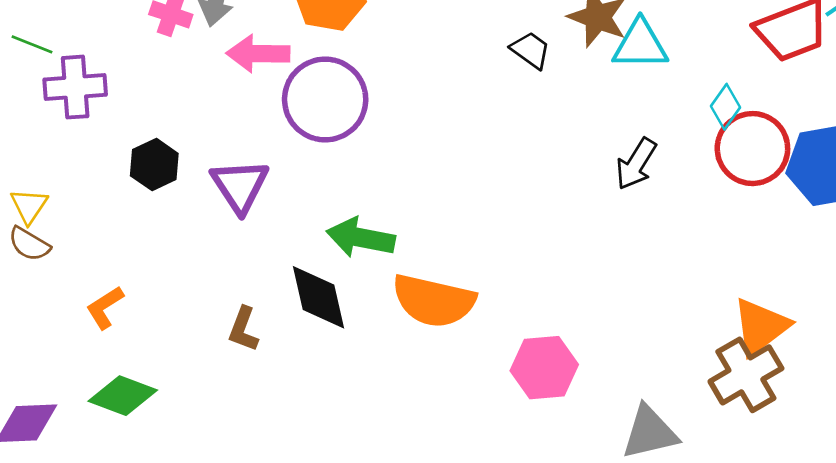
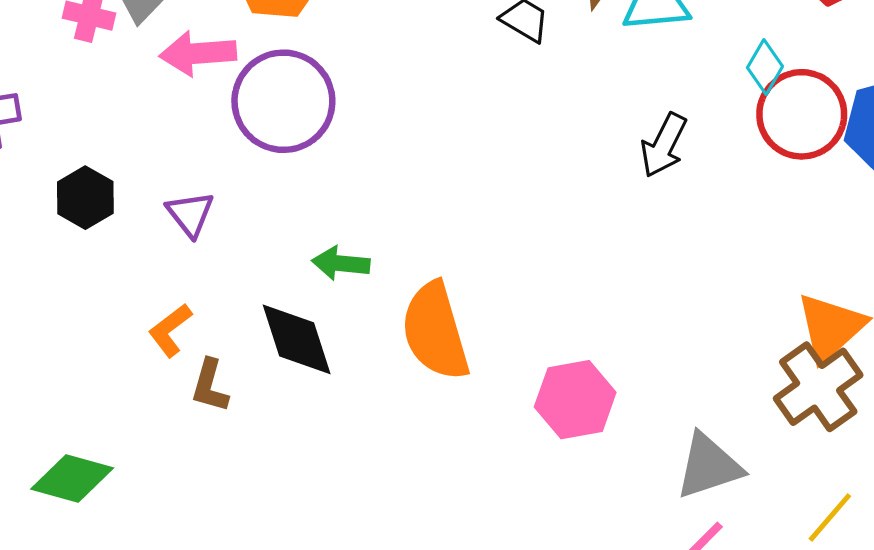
purple triangle: (240, 186) -> (190, 214), size x0.7
green arrow: (361, 238) -> (341, 263), size x0.7
orange semicircle: (434, 301) -> (435, 331), turned 66
orange L-shape: (105, 307) -> (170, 330), moved

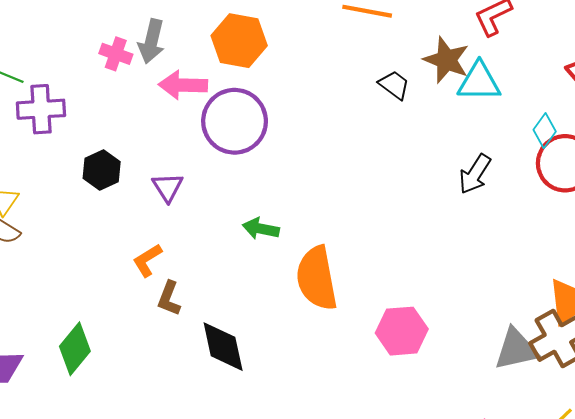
black diamond: (297, 339) -> (223, 347), moved
gray triangle: (709, 466) -> (516, 349), moved
green diamond: (72, 478) -> (75, 349), turned -72

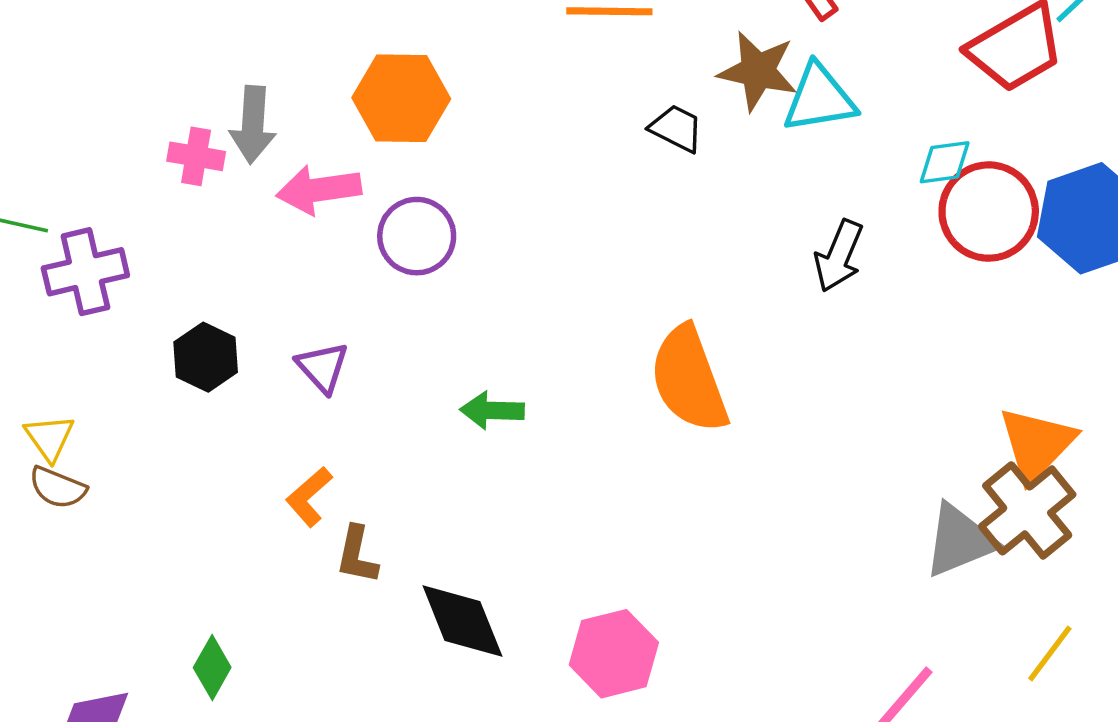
purple circle: (235, 121) -> (417, 236), size x0.7
cyan diamond: (545, 131) -> (945, 162), turned 56
orange semicircle: (317, 278) -> (689, 379), moved
pink hexagon: (402, 331) -> (614, 654), moved
green diamond: (75, 349) -> (212, 667), size x0.7

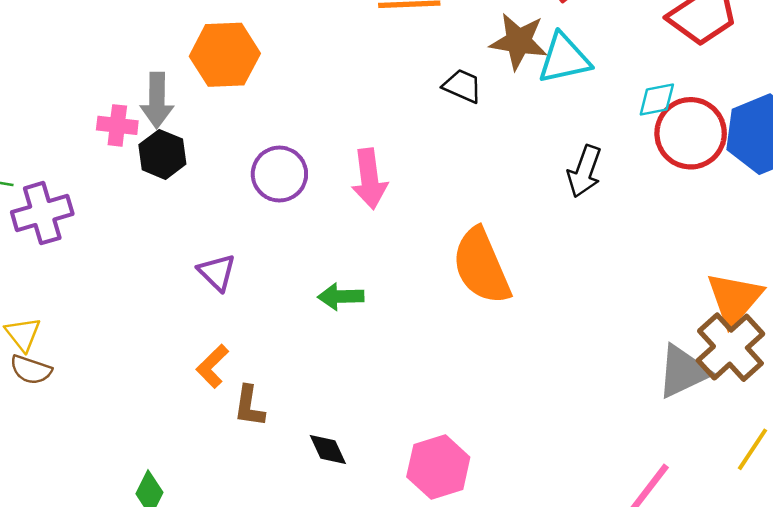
orange hexagon: (401, 98) -> (225, 55), moved
pink arrow: (319, 190) -> (369, 179), moved, turned -86
black hexagon: (206, 357) -> (162, 154), moved
black diamond: (462, 621) -> (328, 450), size x0.6

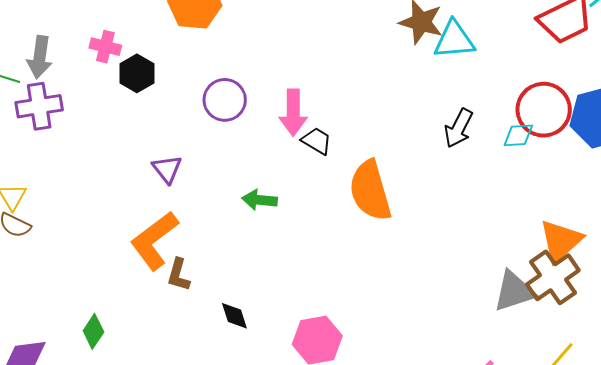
black trapezoid: (462, 86) -> (317, 141), moved
gray arrow: (157, 100) -> (40, 57), moved
cyan diamond: (657, 100) -> (518, 135), moved
orange L-shape: (212, 366) -> (154, 240), size x1.8

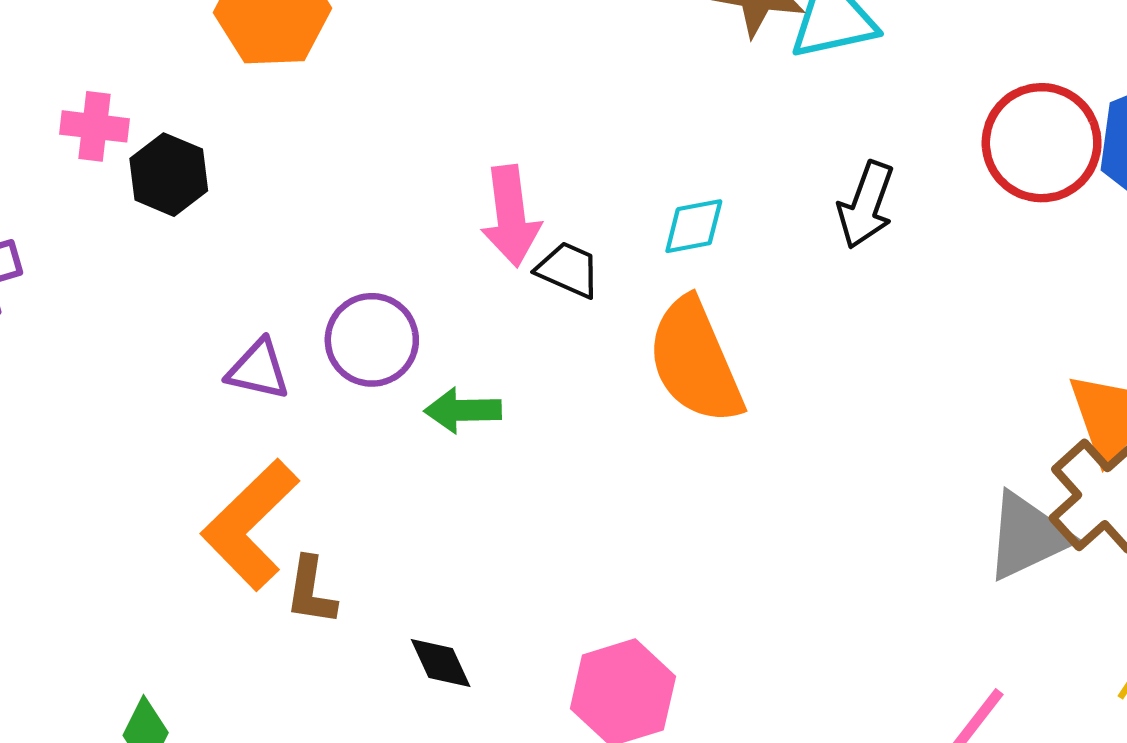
purple circle: (225, 100) -> (372, 340), moved
cyan diamond: (518, 135) -> (694, 226), moved
purple triangle: (167, 169) -> (258, 370), turned -32

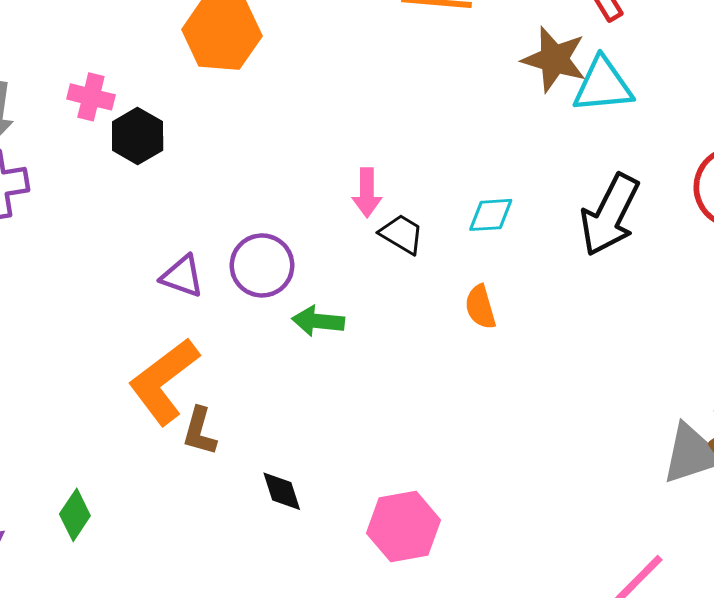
black arrow: (866, 205) -> (610, 215), size x1.4
pink arrow: (511, 216) -> (367, 193), size x0.7
orange semicircle: (695, 361) -> (480, 307), size x0.5

